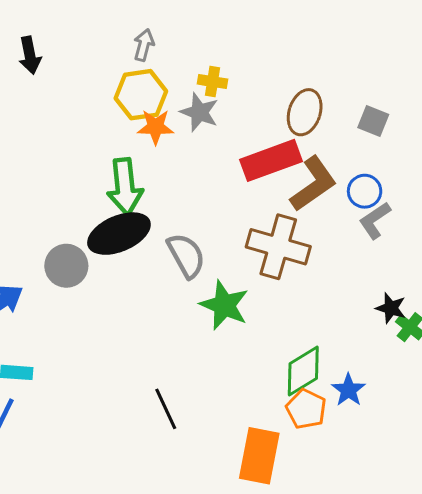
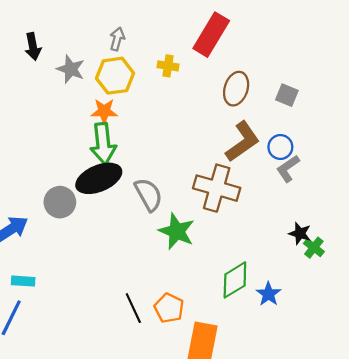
gray star: (199, 112) -> (71, 69), moved
orange star: (156, 127) -> (104, 111), moved
red rectangle: (271, 160) -> (211, 35), moved, turned -39
orange pentagon: (306, 409) -> (169, 308), moved

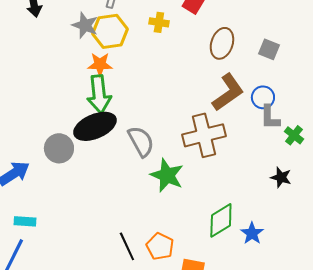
gray star: (71, 69) -> (85, 25), moved
gray L-shape: (288, 169) -> (270, 117), turned -56
brown cross: (217, 188) -> (204, 135), turned -30
green cross: (314, 248) -> (294, 135), moved

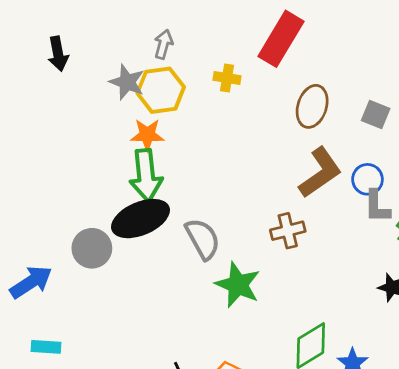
brown cross: (204, 135) -> (288, 231), size x0.6

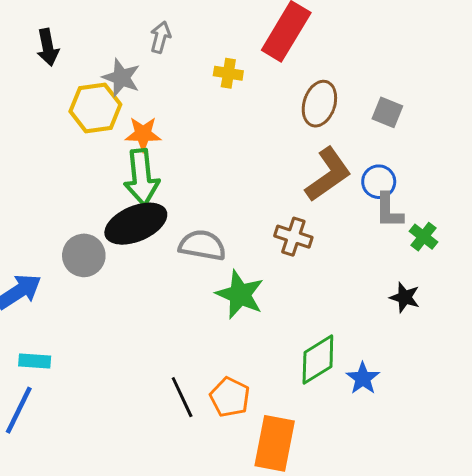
yellow hexagon: (161, 90) -> (95, 108), moved
brown cross: (288, 231) -> (293, 237), turned 32
gray semicircle: (203, 239) -> (202, 245), turned -51

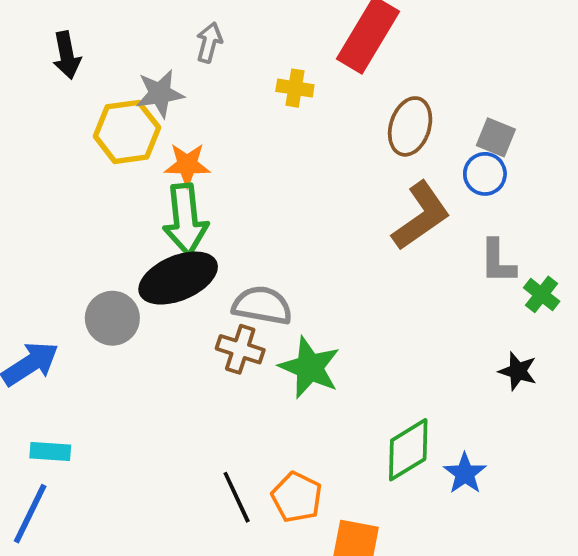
gray star: (121, 78) -> (160, 94), turned -30
blue circle: (379, 182) -> (485, 174), moved
brown cross: (293, 237) -> (240, 349), moved

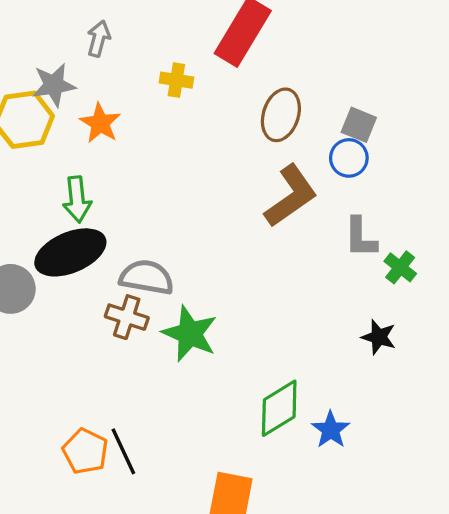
orange star: (187, 165) -> (100, 123), moved, turned 30
green arrow: (185, 220) -> (77, 199), size x0.7
orange pentagon: (297, 497) -> (85, 451), moved

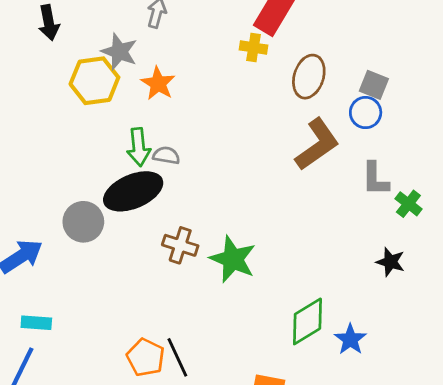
yellow cross: (176, 80) -> (253, 48), moved
gray star: (54, 85) -> (119, 52), turned 30
gray semicircle: (147, 277) -> (166, 155), moved, size x0.6

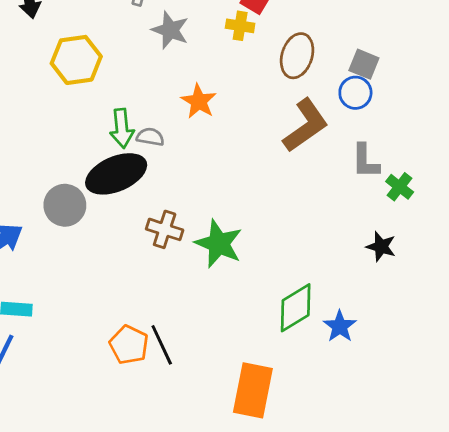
gray star: (119, 52) -> (170, 30), moved
orange star: (158, 83) -> (199, 101), moved

